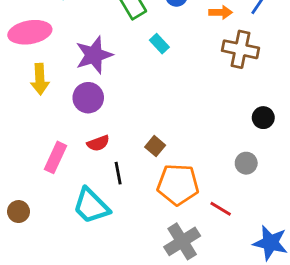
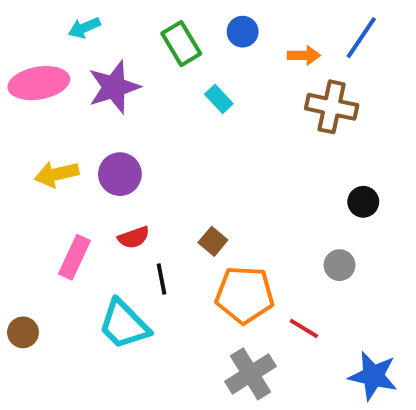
purple star: (94, 55) -> (114, 87), moved
yellow arrow: (40, 79) -> (57, 174), moved, turned 80

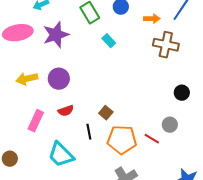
black line: (161, 279) -> (89, 132), moved
red line: (304, 328) -> (152, 139), moved

